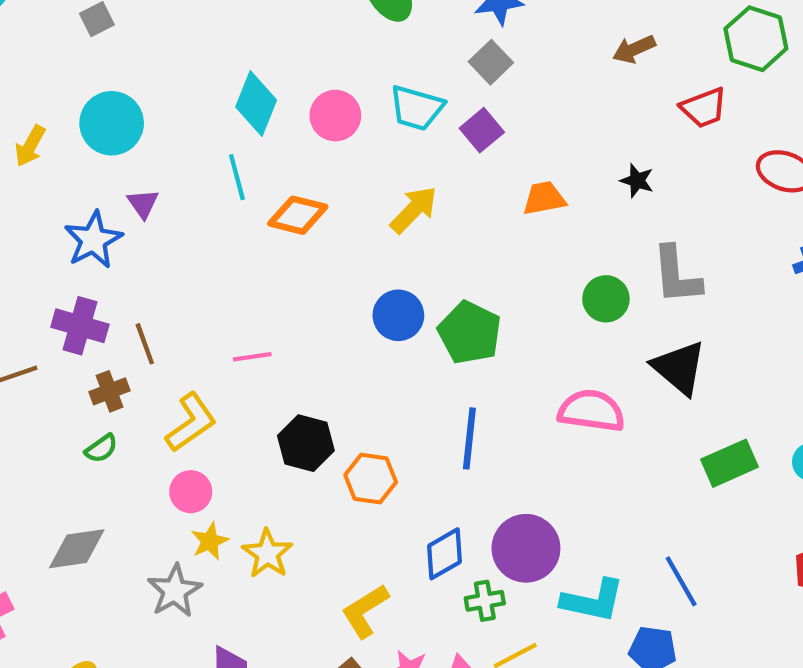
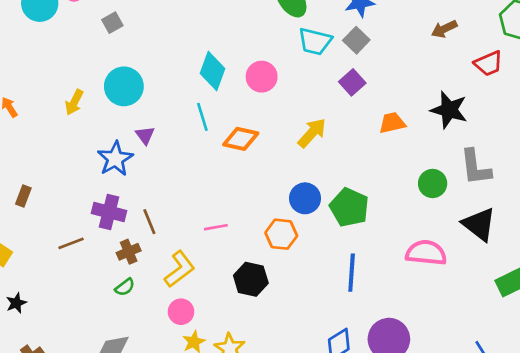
cyan trapezoid: (416, 108) -> (315, 41), moved
black star: (637, 181) -> (449, 110), size x1.8
orange hexagon: (371, 479) -> (281, 234), moved

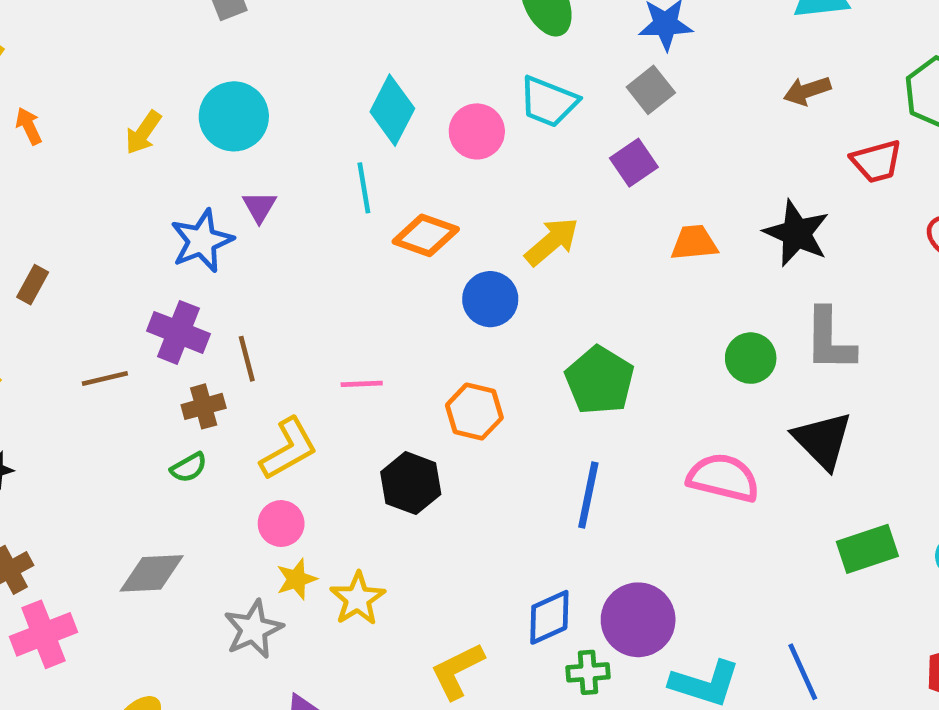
cyan trapezoid: (315, 41) -> (548, 102), moved
blue circle: (305, 198) -> (490, 299), moved

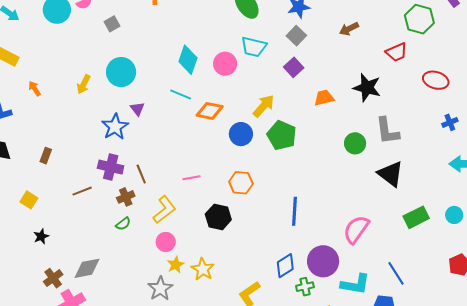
brown arrow: (807, 91) -> (349, 29), moved
cyan line: (364, 188) -> (181, 94), turned -50
green pentagon: (600, 380) -> (282, 135), moved
pink semicircle: (723, 478) -> (356, 229), moved, turned -60
gray diamond: (152, 573) -> (87, 268), moved

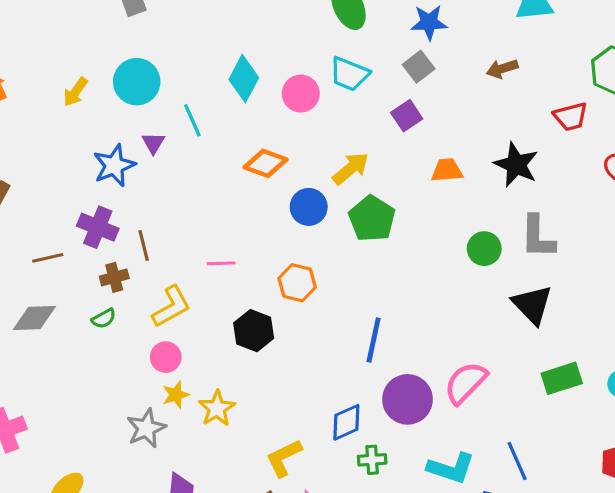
cyan line: (181, 94) -> (192, 120), moved, turned 35
purple circle: (323, 261) -> (407, 399), moved
gray diamond: (87, 268) -> (34, 318), moved

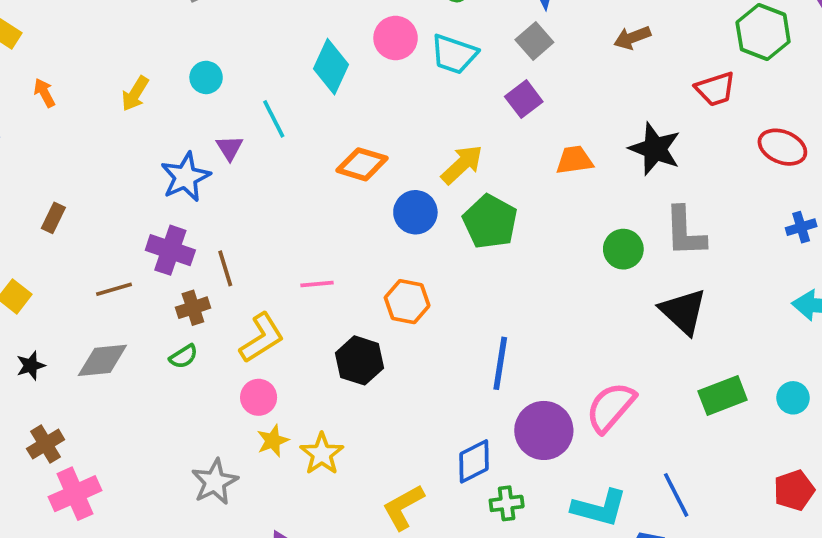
cyan circle: (137, 82) -> (206, 77), size x0.6
pink circle: (301, 94) -> (396, 38), moved
gray star: (146, 428) -> (215, 482), moved

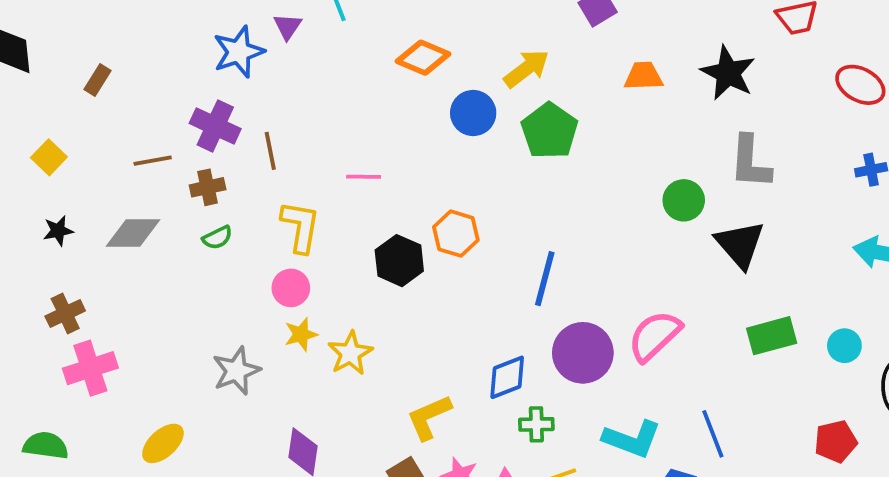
green circle: (623, 249) -> (684, 200), moved
orange hexagon: (407, 302) -> (456, 234), moved
brown cross: (193, 308) -> (208, 187), moved
yellow L-shape: (262, 338) -> (300, 227), turned -54

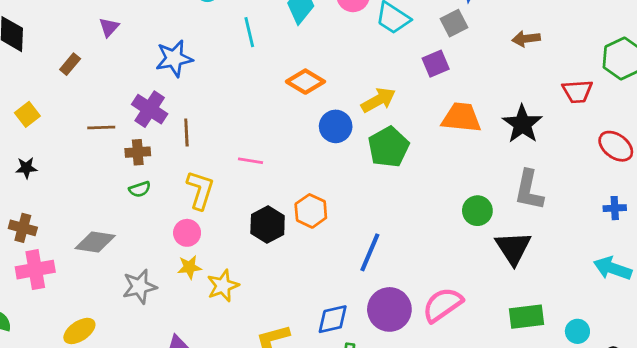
purple triangle: (288, 26) -> (109, 27), moved
orange trapezoid: (643, 76) -> (461, 118), size x1.4
gray diamond: (133, 233) -> (95, 242), moved
brown cross: (65, 314) -> (23, 228), turned 32

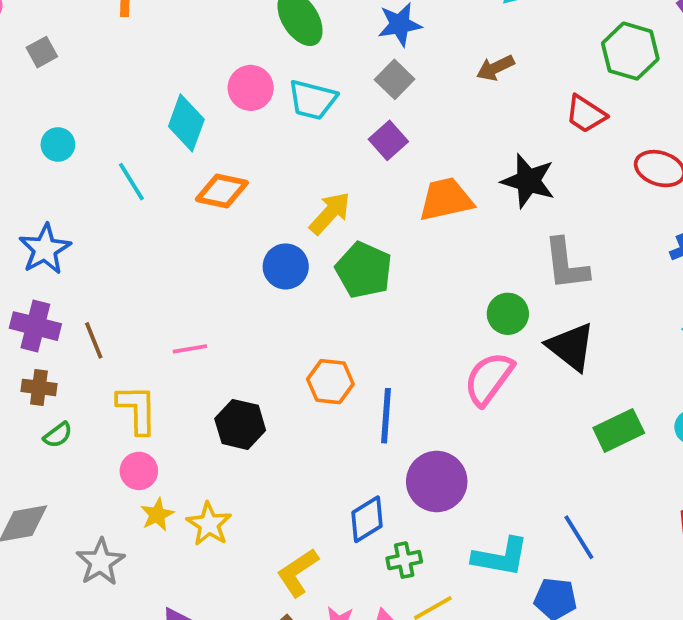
orange diamond: (305, 82) -> (222, 191), moved
red trapezoid: (577, 91) -> (586, 114), turned 56
brown cross: (138, 152) -> (39, 387), turned 30
orange hexagon: (311, 211) -> (330, 382), moved
pink semicircle: (442, 305) -> (489, 379), moved

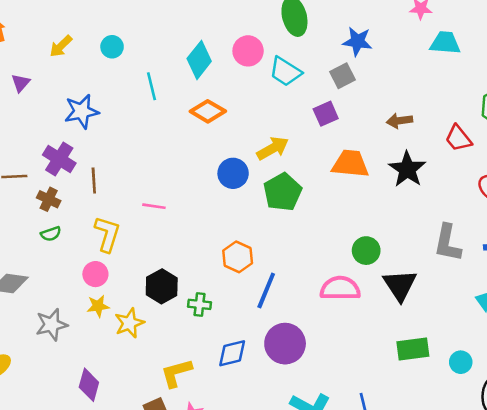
brown arrow: (495, 68) -> (399, 121), moved
gray L-shape: (566, 264) -> (448, 243), moved
pink semicircle: (489, 379) -> (340, 288), turned 36
black hexagon: (240, 424) -> (162, 286), moved
green cross: (404, 560) -> (199, 304), moved

